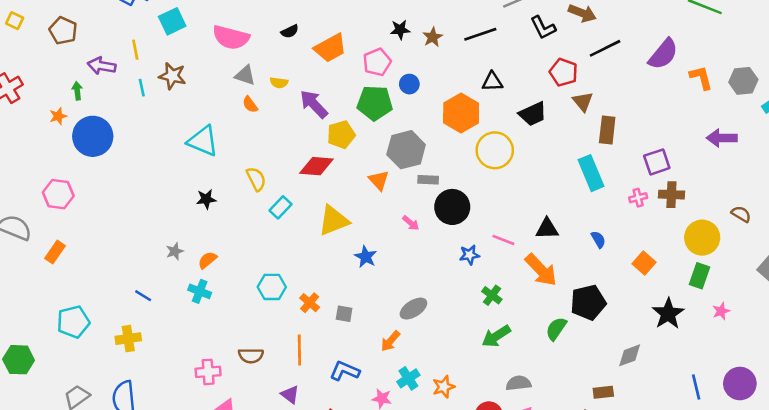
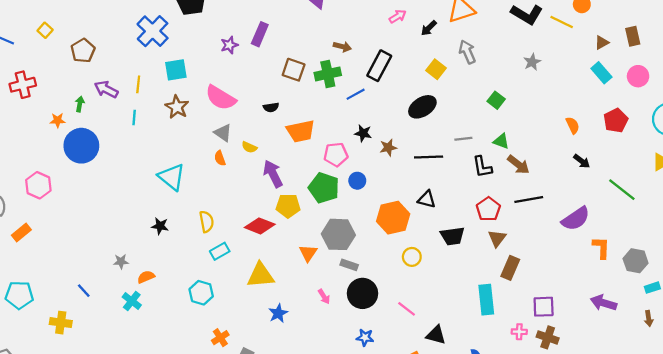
brown star: (172, 76) -> (177, 107), moved
yellow circle: (495, 150) -> (412, 257), size x0.6
pink line: (503, 240) -> (407, 309), moved
cyan hexagon: (272, 287) -> (201, 293), moved

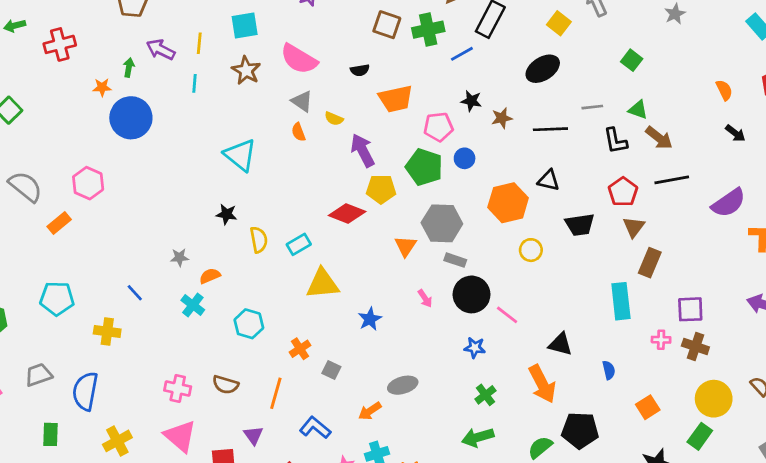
pink hexagon: (38, 185) -> (88, 183), moved
yellow semicircle: (207, 222) -> (259, 240), moved
yellow triangle: (260, 275) -> (323, 284), moved
cyan hexagon: (201, 293) -> (249, 324), moved
pink line: (407, 309) -> (507, 315), moved

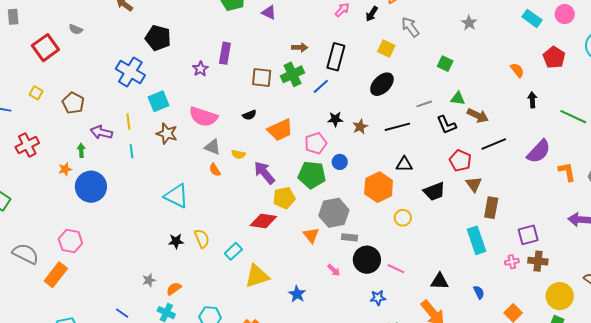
black arrow: (735, 133) -> (532, 100), turned -119
orange rectangle: (59, 223) -> (56, 275), size x1.4
yellow semicircle: (259, 240) -> (202, 239), moved

